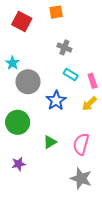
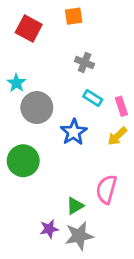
green triangle: (50, 142) -> (75, 206), moved
purple star: (19, 164) -> (49, 229), moved
gray star: (81, 178) -> (79, 236), moved, turned -30

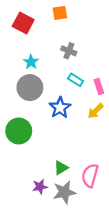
cyan star: (16, 83) -> (31, 62), moved
pink semicircle: (106, 189) -> (90, 176), moved

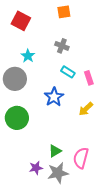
orange square: (60, 13) -> (64, 12), moved
gray circle: (30, 88) -> (15, 79), moved
yellow arrow: (96, 111) -> (86, 109), moved

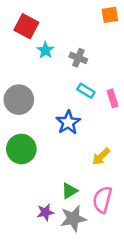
orange square: (64, 12) -> (110, 15), moved
cyan star: (28, 56) -> (45, 50), moved
yellow arrow: (86, 109) -> (101, 157), moved

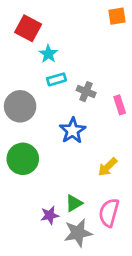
gray cross: (78, 58) -> (86, 92), moved
cyan rectangle: (86, 91) -> (56, 79), moved, turned -48
purple star: (45, 212) -> (50, 215), moved

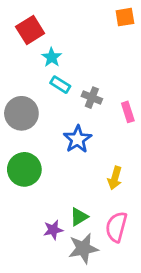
red square: (28, 28) -> (30, 30), turned 30
cyan rectangle: (56, 79) -> (60, 85), turned 48
yellow arrow: (108, 167) -> (115, 178), turned -30

